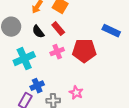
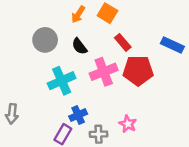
red rectangle: (58, 29) -> (123, 42), moved
pink cross: (57, 52) -> (104, 72), size x1.5

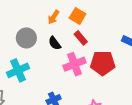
red rectangle: (123, 42) -> (81, 38), moved
cyan cross: (62, 81) -> (18, 70), moved

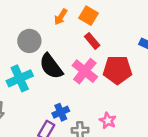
black semicircle: (55, 43) -> (51, 66), moved, size x1.6
pink cross: (74, 64) -> (85, 71), turned -30

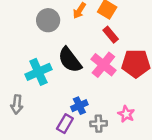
gray circle: (29, 41) -> (48, 20), moved

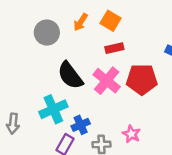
red rectangle: (111, 35) -> (114, 48), turned -63
cyan cross: (38, 72) -> (53, 109), moved

